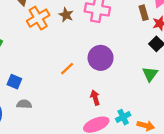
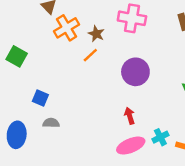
brown star: (66, 15) -> (96, 34), moved
orange line: (67, 69) -> (90, 55), moved

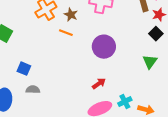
orange line: (90, 55) -> (66, 33), turned 64
red arrow: (130, 116) -> (99, 84), turned 72

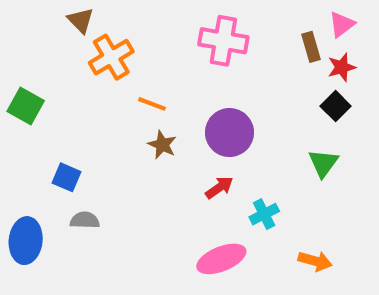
brown star: (71, 15) -> (162, 145), moved
red arrow: (99, 84) -> (219, 188), moved
cyan cross: (125, 102) -> (264, 214), moved

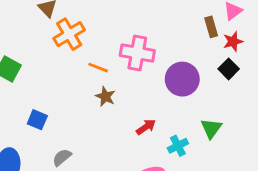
pink cross: (223, 41) -> (137, 53), moved
purple circle: (230, 133) -> (182, 79), moved
green triangle: (323, 163) -> (211, 128), moved
gray semicircle: (85, 220) -> (62, 157), moved, turned -42

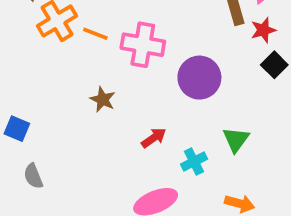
orange line: (98, 68) -> (95, 34), moved
black square: (229, 69) -> (274, 65), moved
gray semicircle: (62, 157) -> (33, 176), moved, turned -72

